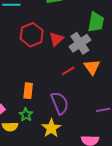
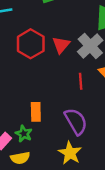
red line: (68, 71) -> (81, 81), turned -56
green star: (26, 115) -> (24, 134), moved

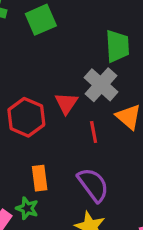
red hexagon: (31, 44) -> (26, 117), moved
red triangle: (61, 45) -> (66, 103), moved

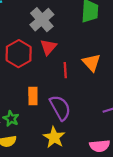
gray cross: (101, 85) -> (42, 20), moved
orange rectangle: (40, 178) -> (33, 96), moved

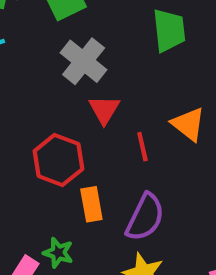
red hexagon: (19, 54) -> (58, 160), moved
purple semicircle: (60, 108) -> (145, 217), turned 65

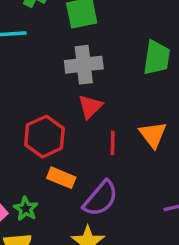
gray cross: (84, 61) -> (84, 65), turned 30
orange rectangle: (91, 204) -> (61, 178), turned -72

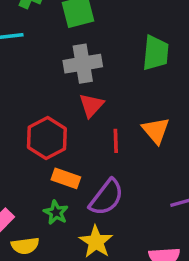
green star: (26, 209) -> (56, 212), moved

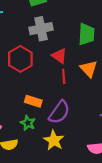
green trapezoid: (156, 53) -> (87, 34), moved
red triangle: (91, 105) -> (59, 56), moved, turned -35
red hexagon: (47, 138) -> (20, 59), moved

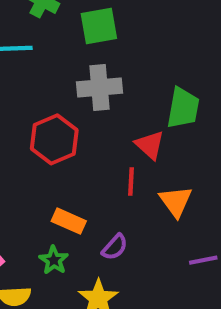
red triangle: (59, 56) -> (150, 145), moved
orange triangle: (89, 69) -> (176, 201), moved
purple semicircle: (59, 112) -> (115, 247), size x0.6

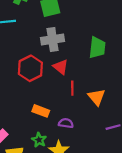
red triangle: (150, 145) -> (61, 67), moved
purple semicircle: (115, 247) -> (66, 123), turned -120
green star: (54, 260) -> (39, 140), moved

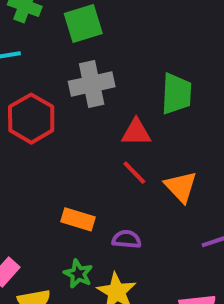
red triangle: (61, 67) -> (136, 132), moved, turned -35
red hexagon: (30, 68) -> (31, 119), moved
red line: (72, 88) -> (134, 173), turned -40

